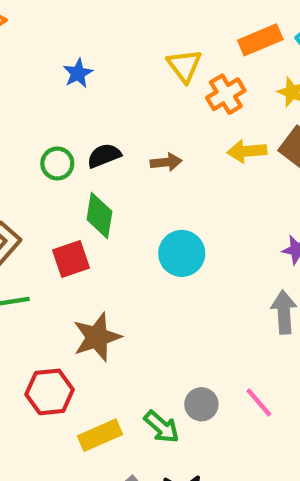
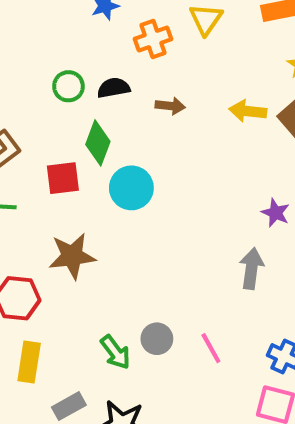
orange cross: (226, 94) -> (153, 39), moved
cyan circle: (182, 253) -> (131, 188), moved
yellow rectangle: (100, 435) -> (29, 362), moved, turned -69

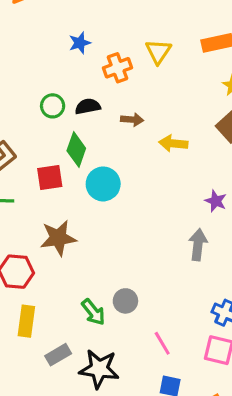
yellow arrow: (248, 111) -> (173, 143), moved
pink line: (211, 348) -> (162, 343), moved

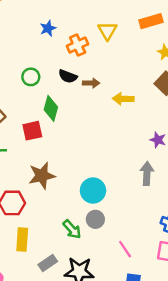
black semicircle: (88, 106) -> (68, 76), moved, turned -144
cyan circle: (103, 184) -> (93, 191), moved

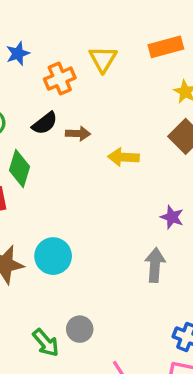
black semicircle: (68, 76) -> (45, 123), turned -60
cyan circle: (93, 191) -> (53, 256), moved

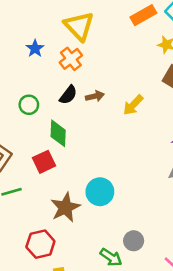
yellow triangle: (103, 59) -> (79, 26), moved, size x1.4
yellow arrow: (123, 157) -> (133, 105), turned -35

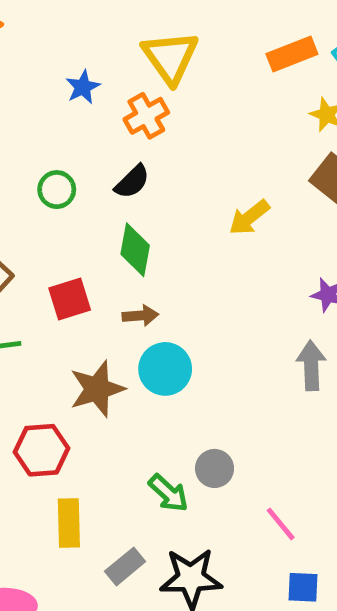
brown arrow: (95, 96) -> (140, 316), moved
green diamond: (58, 133) -> (135, 250), moved

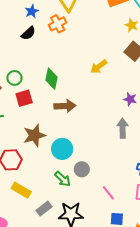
black semicircle: (132, 182) -> (28, 33), moved
green circle: (57, 190) -> (14, 78), moved
brown arrow: (140, 316) -> (65, 106), moved, size x1.5
cyan circle: (165, 369) -> (62, 149), moved
yellow rectangle: (69, 523) -> (21, 190), turned -60

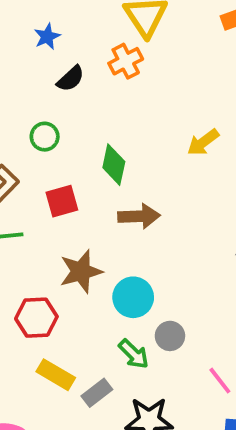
blue star: (32, 11) -> (47, 37), moved
green circle: (14, 78) -> (45, 137), moved
gray rectangle: (44, 209) -> (97, 393), moved

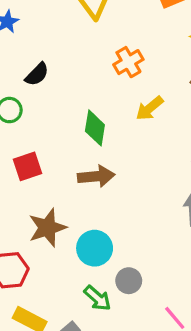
orange cross: (126, 61) -> (128, 62), moved
black semicircle: (71, 79) -> (37, 74), moved
green diamond: (114, 165) -> (95, 128), moved

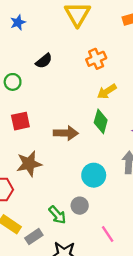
black semicircle: (37, 74) -> (44, 61), moved
green diamond: (95, 128) -> (101, 121), moved
cyan circle: (95, 248) -> (94, 175), moved

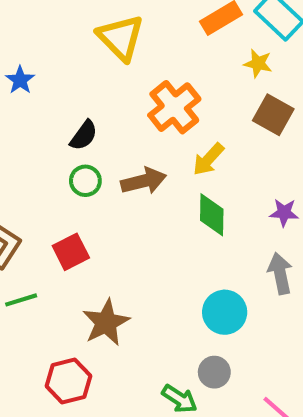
orange cross: (96, 59) -> (174, 107), size x1.4
green circle: (13, 82) -> (85, 181), moved
brown arrow: (66, 133) -> (144, 181), moved

